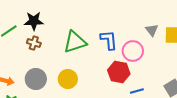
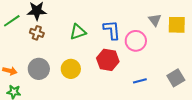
green triangle: (75, 42) -> (78, 32), size x0.7
red hexagon: (119, 72) -> (108, 60), moved

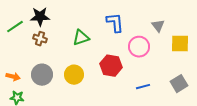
yellow square: (177, 25) -> (180, 44), moved
blue L-shape: (112, 30) -> (115, 23), moved

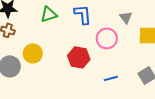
green triangle: (81, 38) -> (49, 14), moved
yellow circle: (74, 75) -> (33, 53), moved

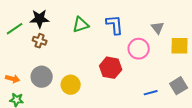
yellow circle: (33, 53) -> (71, 85), moved
blue line: (111, 78) -> (151, 93), moved

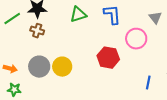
yellow circle: (71, 85) -> (62, 67), moved
blue line: (151, 93) -> (148, 83), turned -64

